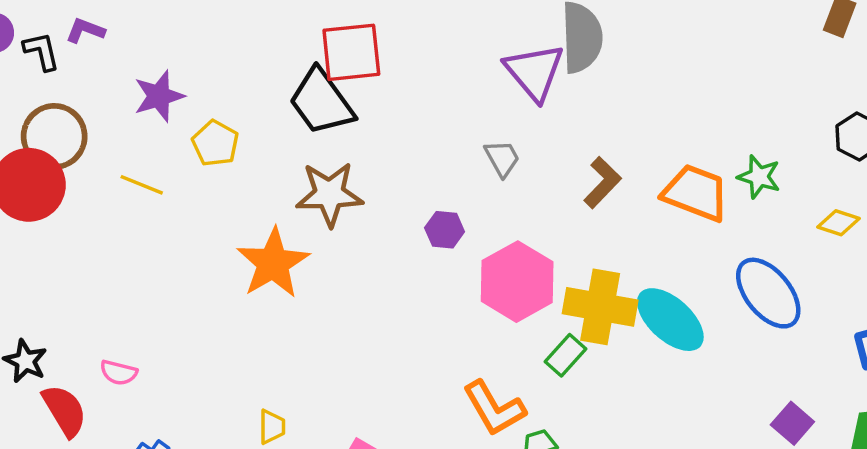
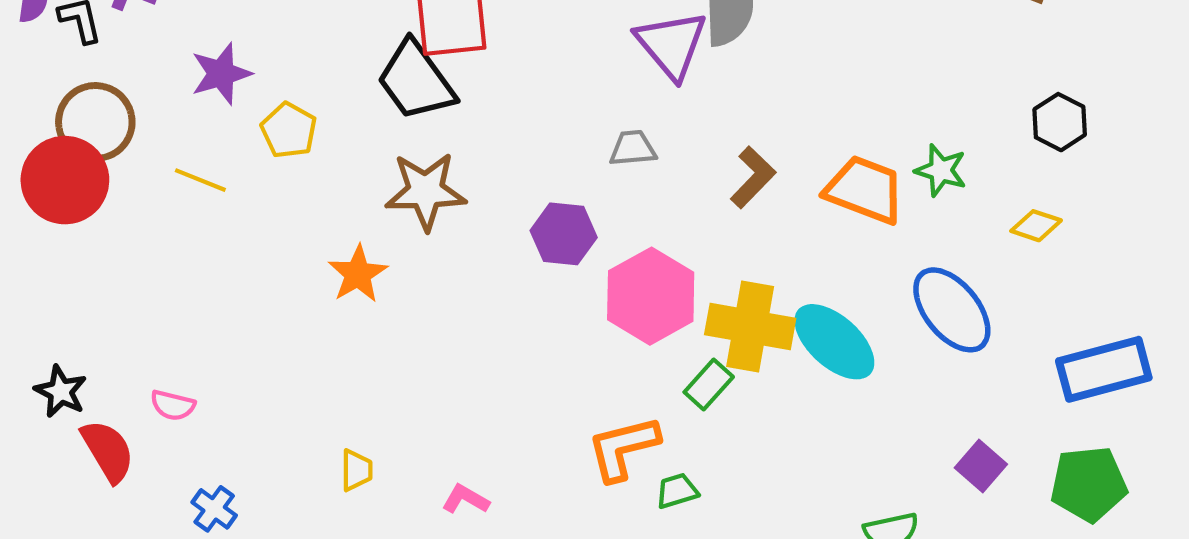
gray trapezoid: (502, 158) -> (633, 148), turned -66
purple hexagon: (445, 230) -> (564, 234), size x1.4
orange star: (273, 263) -> (358, 274), size x0.7
orange L-shape: (494, 408) -> (623, 448), turned 106

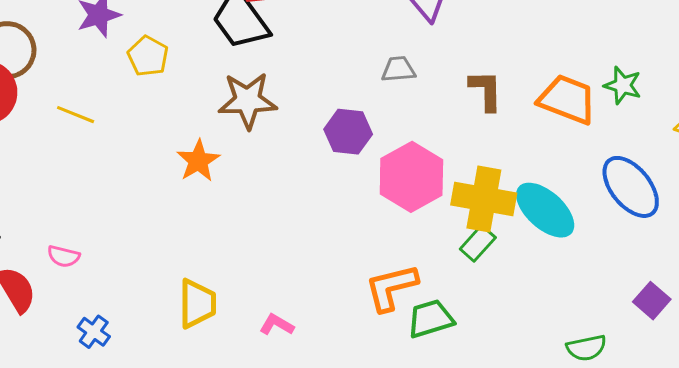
brown L-shape: (753, 177) -> (486, 90), turned -45
yellow line: (200, 180) -> (76, 115), moved
green rectangle: (709, 385) -> (478, 243), moved
yellow trapezoid: (356, 470) -> (197, 304), size x1.6
green trapezoid: (677, 491) -> (431, 319), size x1.5

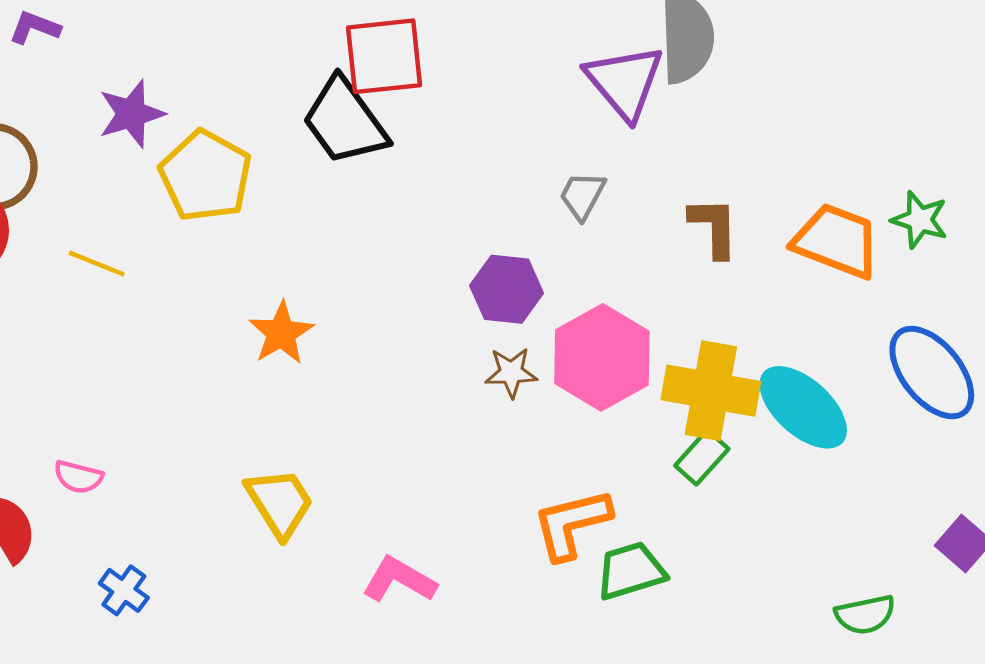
yellow pentagon: (148, 56) -> (206, 176), size x1.5
gray trapezoid: (398, 69) -> (582, 195), turned -57
brown star: (248, 100) -> (511, 373), moved, size x0.6
yellow trapezoid: (197, 304) -> (280, 503), moved, turned -32
pink L-shape: (277, 325) -> (399, 580), size x1.4

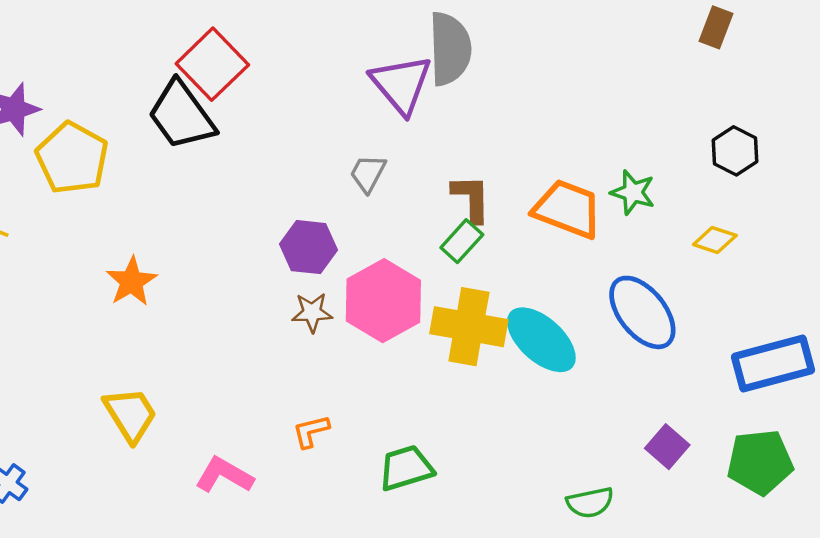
red square: (384, 56) -> (212, 64), turned -38
green rectangle: (702, 457) -> (462, 241), moved
orange L-shape: (572, 524) -> (311, 431), moved, size x0.6

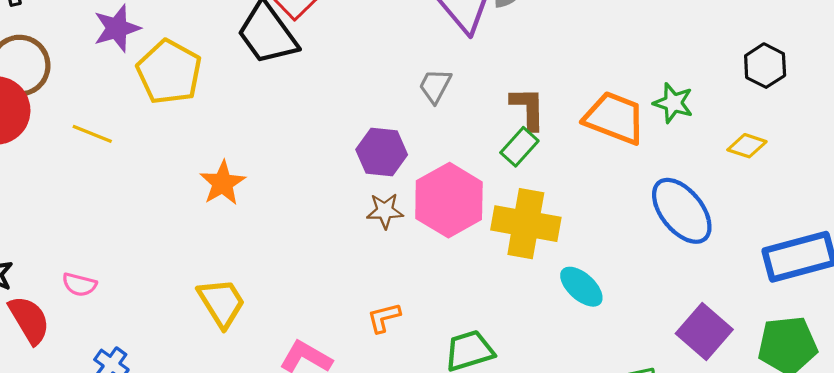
cyan ellipse: (541, 340) -> (581, 287), moved, size x0.7
purple square: (667, 447) -> (704, 332), size x1.4

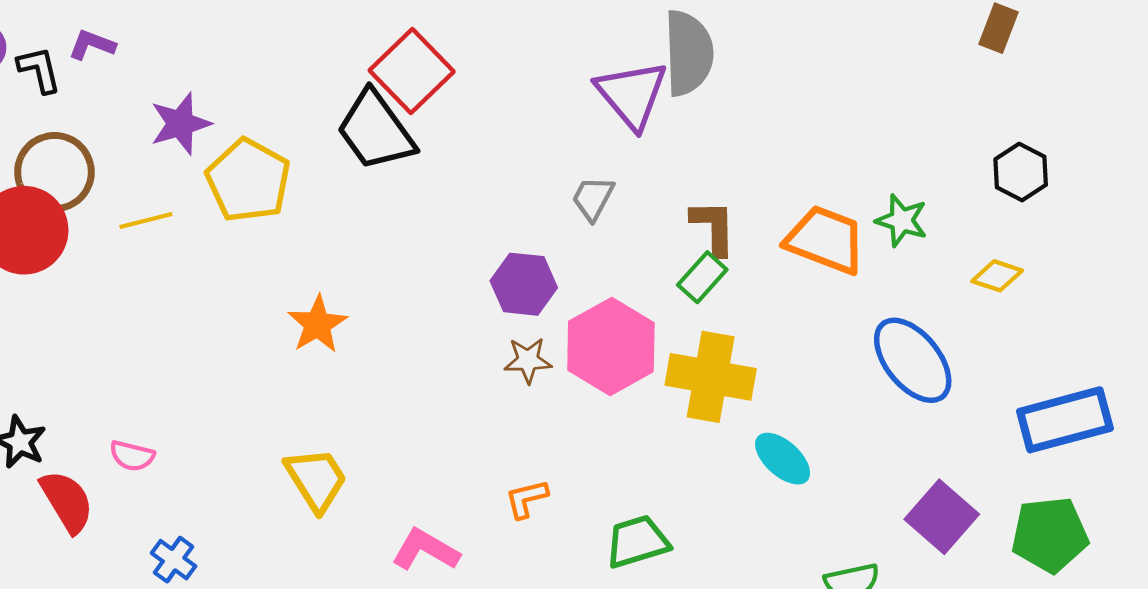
yellow line: (92, 134) -> (146, 220), moved, turned -36

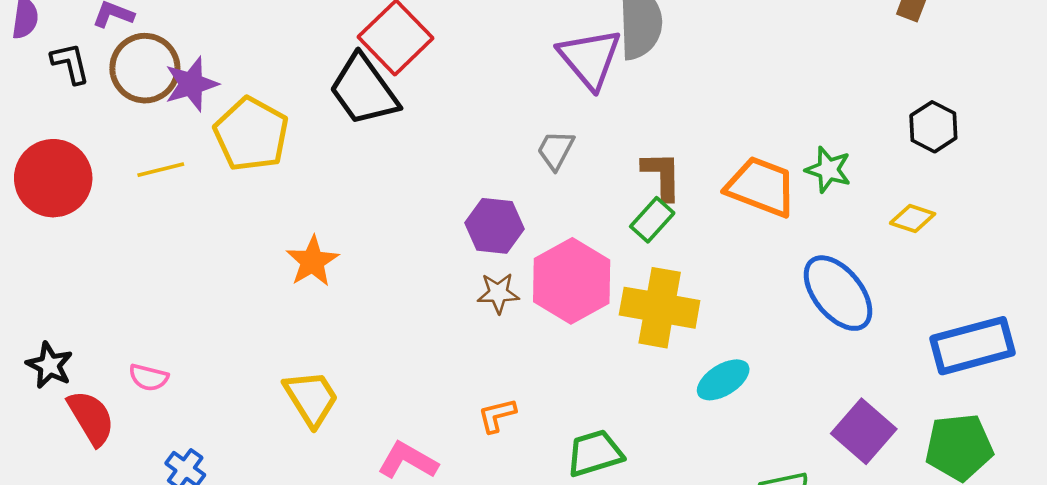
black L-shape: (39, 70) -> (70, 63), moved
brown circle: (54, 172) -> (145, 68), moved
cyan ellipse: (783, 459) -> (723, 380), turned -74

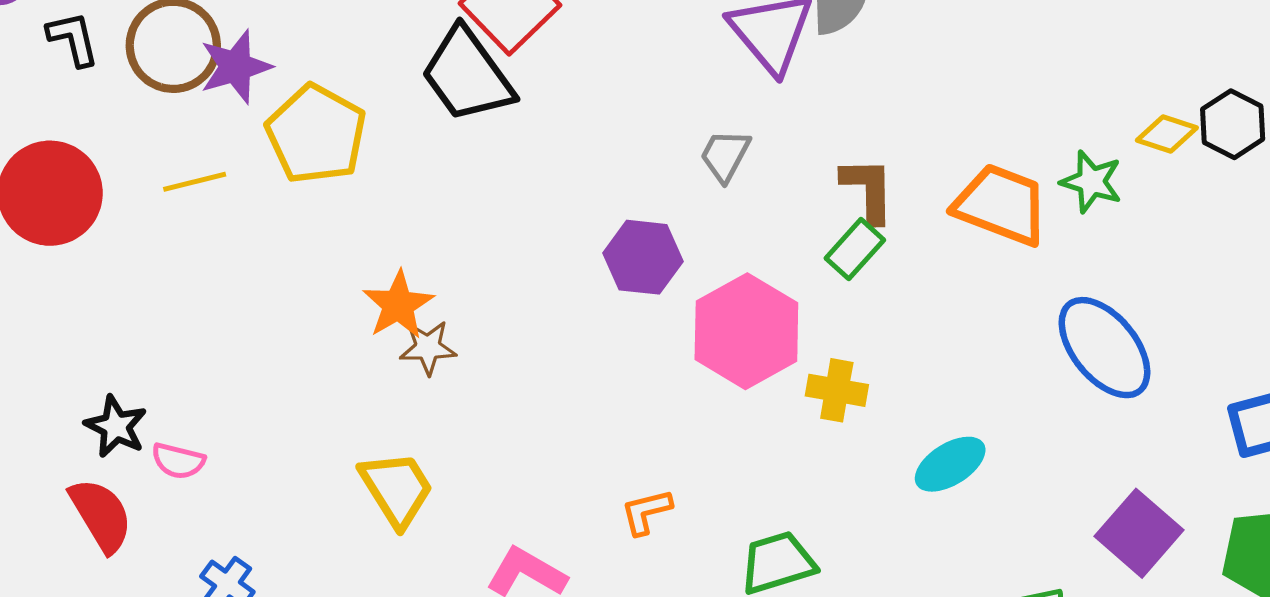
yellow diamond: (913, 219) -> (1167, 134), moved
brown star: (498, 293) -> (428, 348), moved
yellow cross: (660, 308) -> (837, 390), moved, size x0.6
black star: (50, 365) -> (116, 426), moved

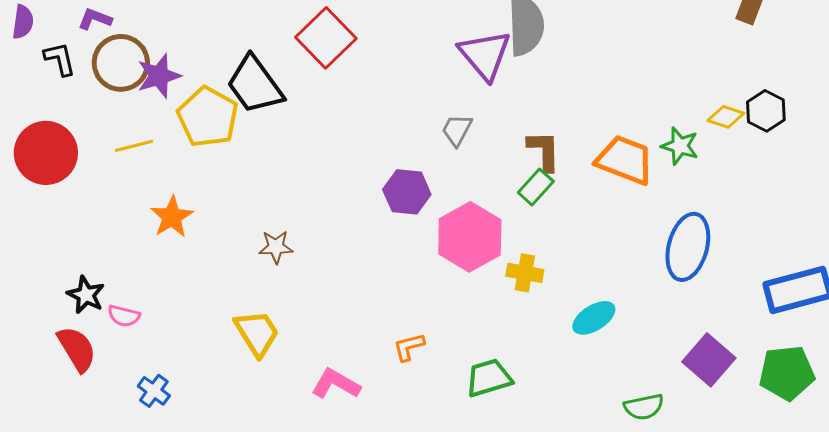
black trapezoid: (467, 75) -> (255, 85), moved
orange star: (398, 305) -> (172, 217), moved
blue ellipse: (1104, 348) -> (688, 247), turned 54

